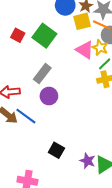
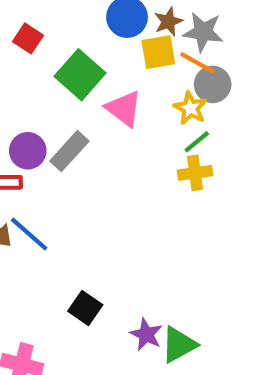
red square: (18, 35) -> (28, 38), moved
pink triangle: (85, 50) -> (124, 108), moved
purple circle: (49, 96) -> (28, 151), moved

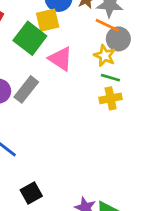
yellow square: (158, 52) -> (48, 20), moved
green line: (197, 142) -> (110, 78), turned 60
black square: (85, 308) -> (31, 193), moved, turned 30

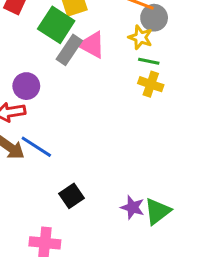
gray rectangle: (26, 89) -> (69, 50), moved
yellow cross: (111, 98) -> (151, 84), turned 35

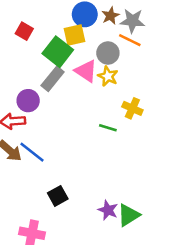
gray circle: (154, 18) -> (108, 53), moved
yellow star: (140, 37) -> (108, 76), moved
gray rectangle: (69, 50) -> (53, 79), moved
green line: (149, 61) -> (108, 128), moved

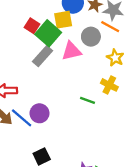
red square: (24, 31) -> (32, 26), moved
pink triangle: (86, 71) -> (71, 51), turned -50
yellow star: (108, 76) -> (115, 58), moved
purple circle: (28, 101) -> (39, 113), moved

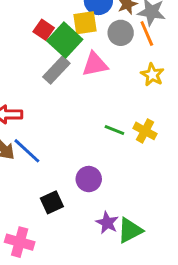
orange line: (110, 27) -> (147, 33), turned 36
gray circle: (91, 37) -> (121, 33), moved
yellow cross: (109, 85) -> (145, 131), moved
purple circle: (39, 113) -> (89, 179), moved

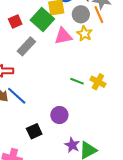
red square: (44, 30) -> (15, 22), moved, turned 32
gray rectangle: (56, 70) -> (26, 46), moved
yellow star: (152, 75) -> (84, 34), moved

